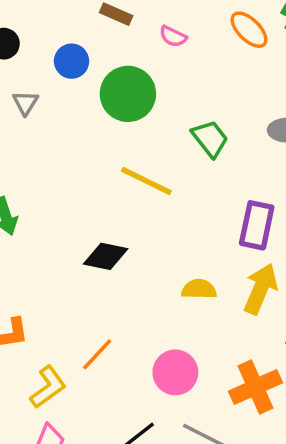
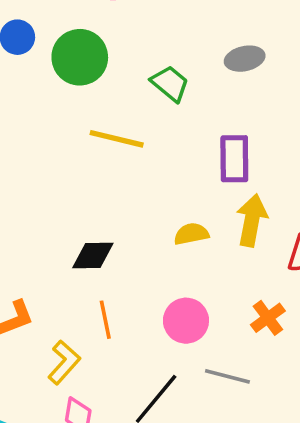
black diamond: (106, 256) -> (93, 256), moved
orange line: (97, 354) -> (105, 320), turned -42
orange cross: (256, 387) -> (268, 318), size x0.7

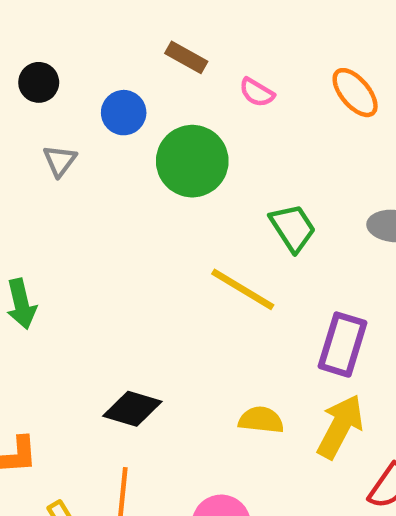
yellow line: (117, 139) -> (243, 289), moved

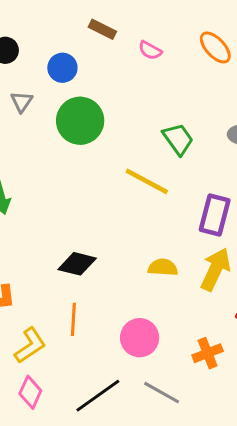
green circle: (192, 161) -> (80, 121), moved

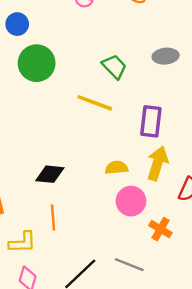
pink circle: (140, 338) -> (131, 201), moved
yellow L-shape: (30, 345) -> (22, 242), turned 40
orange cross: (208, 353) -> (160, 229), turned -30

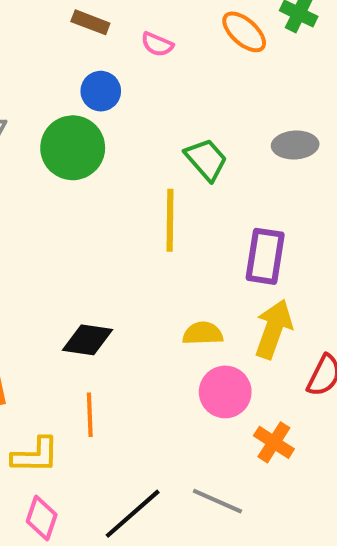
blue circle: (17, 24) -> (101, 91), moved
yellow line: (95, 103) -> (170, 220), turned 68

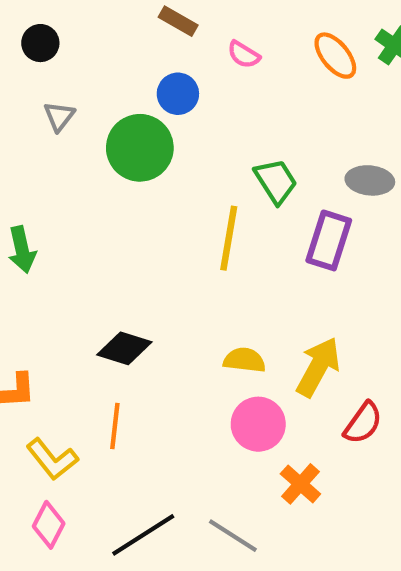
purple rectangle: (265, 256) -> (329, 240), moved
yellow L-shape: (35, 455) -> (52, 459), turned 42

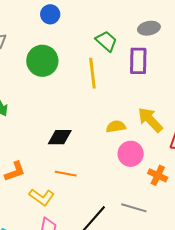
green circle: (140, 148) -> (42, 61), moved
yellow arrow: (318, 367) -> (150, 120), turned -56
orange line: (115, 426) -> (66, 174), turned -70

